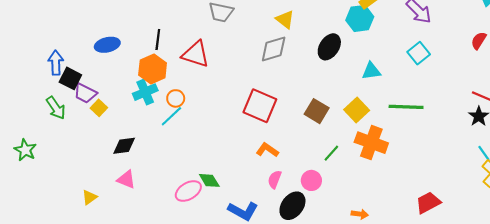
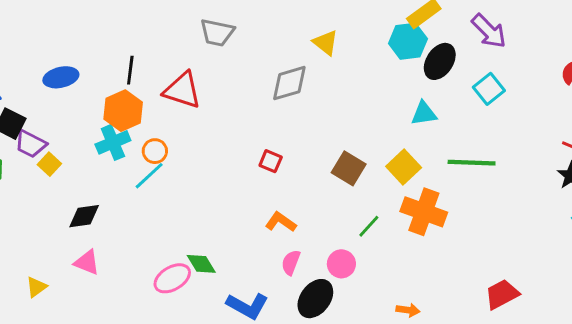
yellow triangle: (285, 20) -> (326, 43), moved
black ellipse: (329, 47) -> (440, 61), moved
red square: (260, 106) -> (271, 161), size x0.5

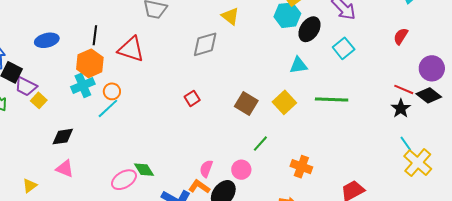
red square: (271, 161) -> (192, 98), turned 35
orange cross: (424, 212) -> (301, 167), moved, size x0.7
orange L-shape: (281, 222) -> (199, 187), moved

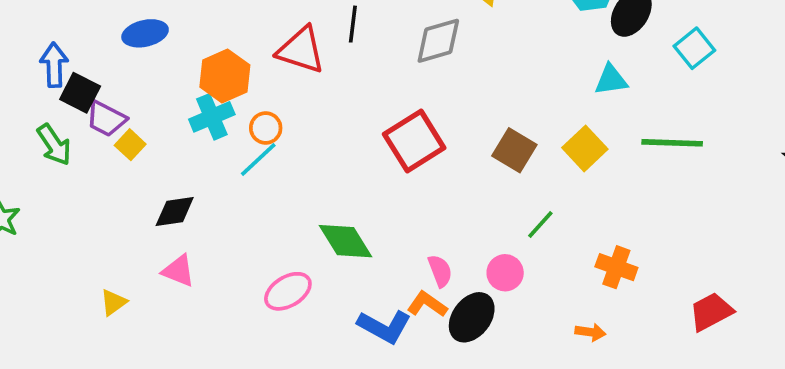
black line: (95, 35) -> (353, 24), moved
red square: (192, 98) -> (414, 141), size x2.0
pink semicircle: (206, 169) -> (440, 271), turned 138
green diamond: (144, 170) -> (345, 241), moved, size x1.4

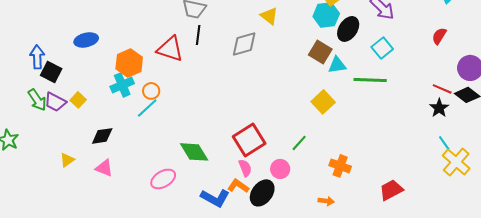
purple trapezoid: (106, 119) -> (55, 102), moved
red square: (414, 141) -> (249, 140), moved
green line: (672, 143) -> (370, 80), moved
brown square: (514, 150) -> (320, 52), moved
yellow triangle: (113, 302) -> (67, 160), moved

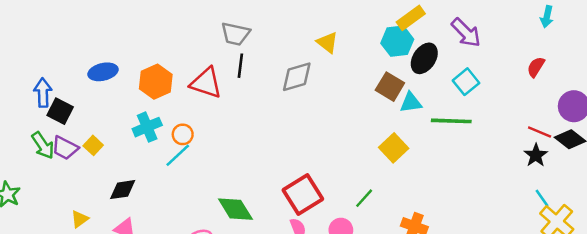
orange hexagon: (129, 63) -> (156, 82), moved

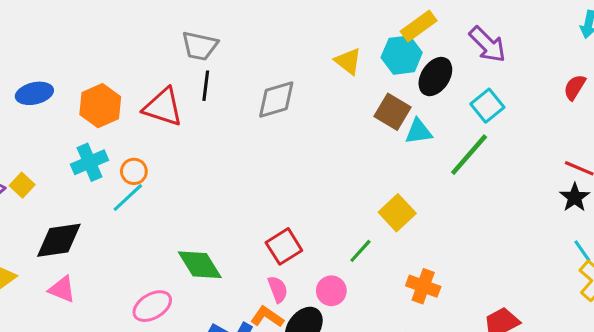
yellow triangle: (327, 42) -> (348, 61), moved
green line: (451, 121) -> (469, 155), turned -51
yellow square: (394, 148) -> (397, 213), moved
black diamond: (123, 190) -> (59, 240), size x1.4
red square: (303, 194) -> (284, 246), size x0.7

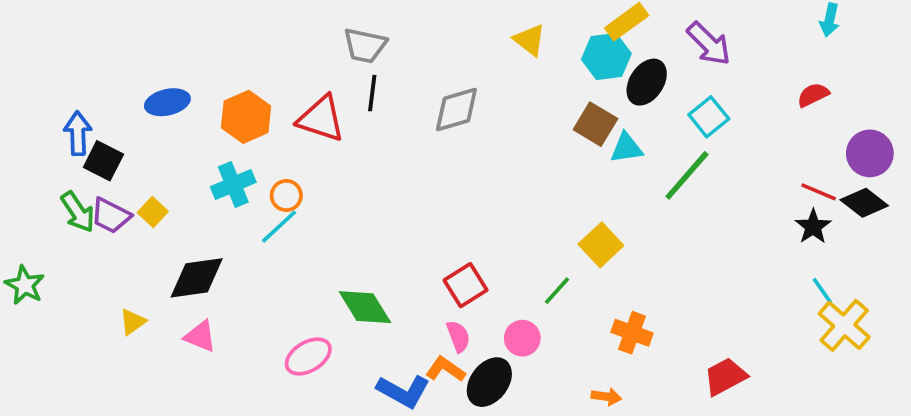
yellow triangle: (348, 61) -> (530, 40), moved
red semicircle: (575, 87) -> (813, 95), turned 32

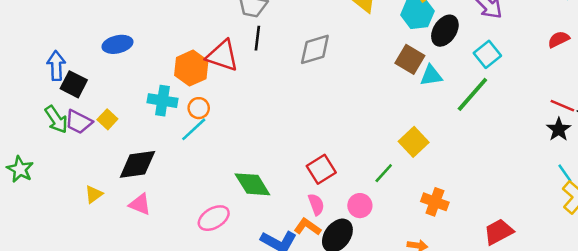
orange hexagon: (246, 117) -> (191, 68), moved
cyan cross: (233, 185) -> (162, 101), turned 32

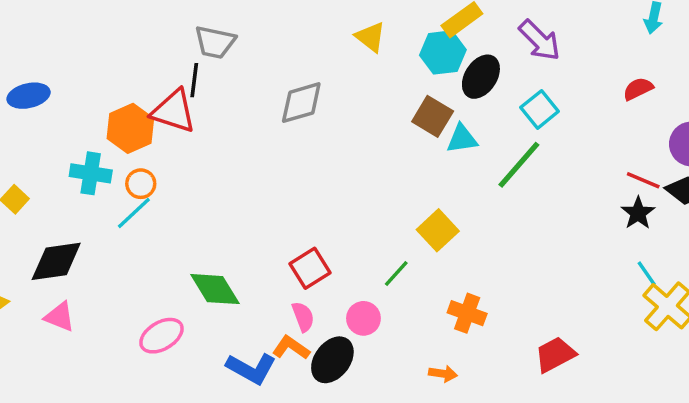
black line: (257, 38) -> (194, 80), moved

